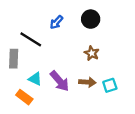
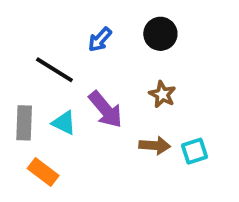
gray rectangle: (14, 59) -> (24, 123), moved
cyan triangle: (35, 79) -> (64, 123), moved
purple arrow: (60, 81) -> (106, 110), moved

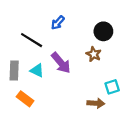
black circle: (160, 34) -> (103, 31), moved
brown arrow: (155, 145) -> (96, 103), moved

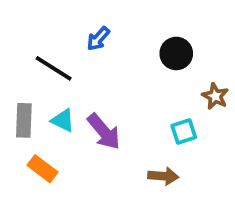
brown star: (94, 54) -> (215, 96), moved
purple arrow: (61, 63) -> (104, 132), moved
cyan square: (112, 87) -> (184, 132), moved

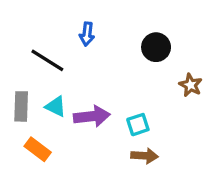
blue arrow: (98, 39) -> (87, 34), turned -35
purple arrow: (104, 132) -> (92, 116), turned -56
cyan square: (184, 132) -> (138, 125), moved

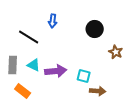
cyan square: (138, 125) -> (84, 76), turned 32
brown arrow: (145, 156) -> (98, 91), moved

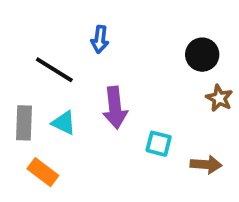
black circle: (95, 29) -> (202, 55), moved
purple arrow: (56, 71) -> (115, 108), moved, turned 90
brown arrow: (98, 91) -> (206, 165), moved

